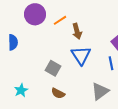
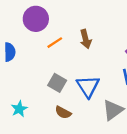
orange line: (60, 20) -> (55, 43), moved
blue triangle: (81, 55) -> (88, 86), moved

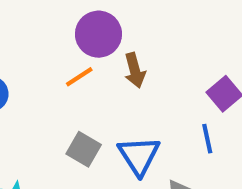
purple circle: (36, 19) -> (98, 34), moved

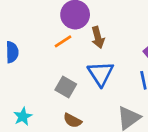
blue triangle: (139, 156) -> (101, 74), moved

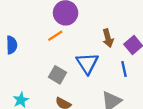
brown arrow: (98, 37) -> (108, 38), moved

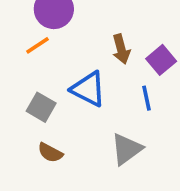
blue triangle: (87, 63) -> (88, 89), turned -30

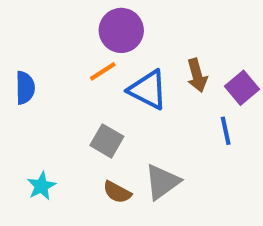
blue triangle: (88, 89) -> (148, 90), moved
gray triangle: (127, 149) -> (162, 182), moved

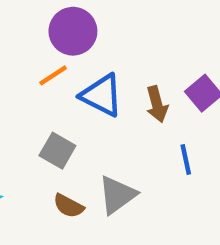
brown arrow: (197, 75) -> (157, 104), moved
blue line: (226, 131) -> (186, 159), moved

